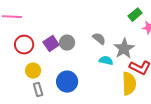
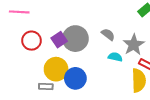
gray circle: (67, 43) -> (75, 39), size x1.6
yellow circle: (33, 71) -> (56, 69), moved, size x1.5
gray rectangle: (38, 90) -> (46, 87), turned -72

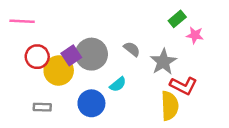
cyan semicircle: (115, 57) -> (118, 84), moved, turned 128
yellow circle: (56, 69) -> (59, 71), moved
gray rectangle: (46, 87) -> (42, 107), moved

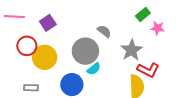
gray semicircle: (132, 49) -> (104, 31), moved
gray circle: (91, 54) -> (85, 51), moved
purple square: (71, 55) -> (48, 23), moved

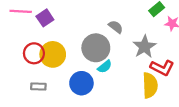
purple square: (48, 23) -> (45, 18), moved
red circle: (27, 46) -> (34, 53), moved

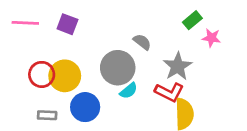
purple square: (45, 18) -> (67, 24), moved, turned -35
red L-shape: (162, 68) -> (169, 92), moved
blue circle: (81, 83) -> (85, 107), moved

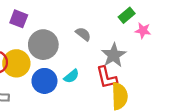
gray circle: (118, 68) -> (43, 45), moved
red L-shape: (169, 92) -> (107, 77), turned 50
blue circle: (85, 107) -> (44, 81), moved

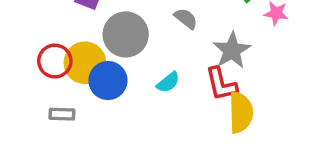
blue circle: (44, 81) -> (108, 80), moved

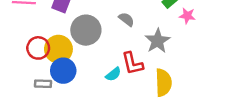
blue circle: (108, 80) -> (63, 71), moved
cyan semicircle: (168, 82) -> (113, 74), moved
red L-shape: (221, 84) -> (132, 63), moved

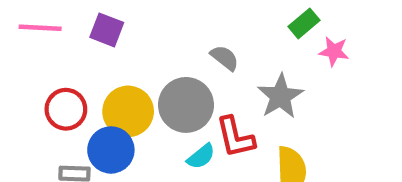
gray circle: (86, 30) -> (186, 105), moved
yellow circle: (58, 49) -> (128, 111), moved

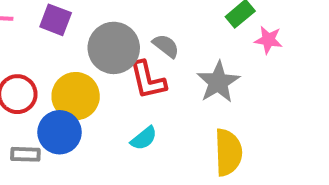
gray circle: (186, 105) -> (114, 48), moved
red L-shape: (235, 137) -> (148, 80), moved

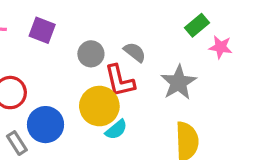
gray circle: (114, 48) -> (91, 54), size x0.6
yellow circle: (76, 96) -> (99, 106), moved
gray rectangle: (25, 154) -> (17, 143), turned 55

